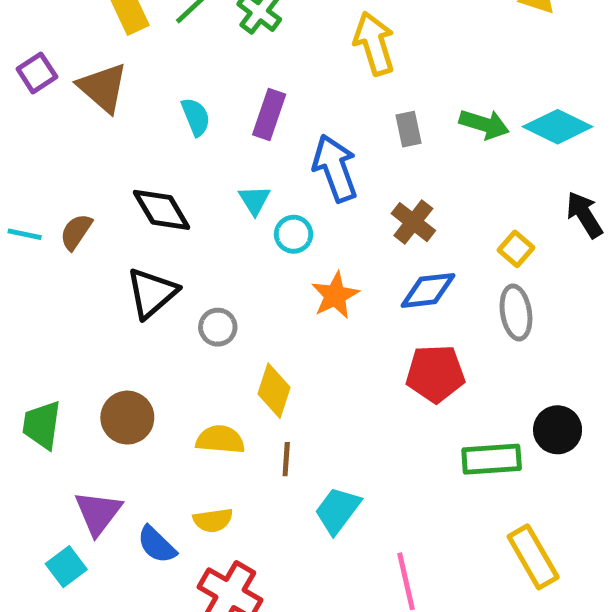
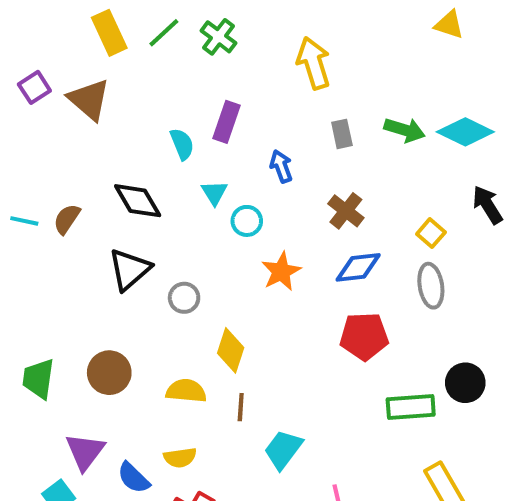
cyan semicircle: (196, 117) -> (182, 144), moved
blue arrow: (335, 168) -> (281, 166), size x0.6

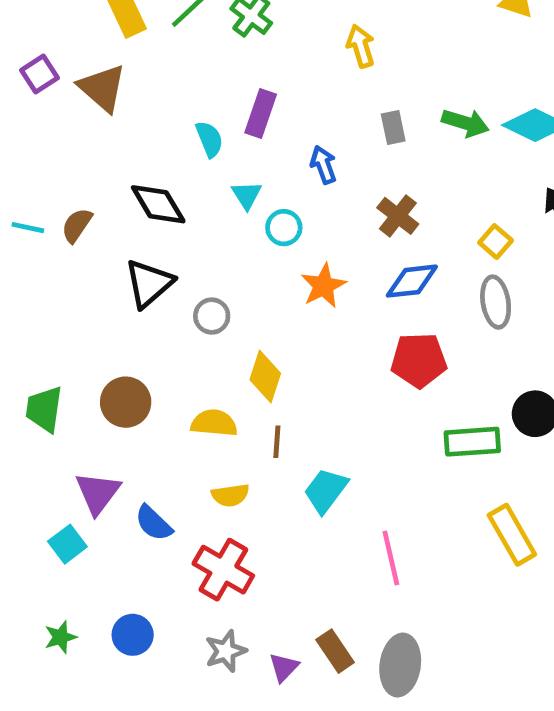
yellow arrow: (314, 63) -> (361, 46), size x0.7
yellow semicircle: (180, 458) -> (230, 495), moved

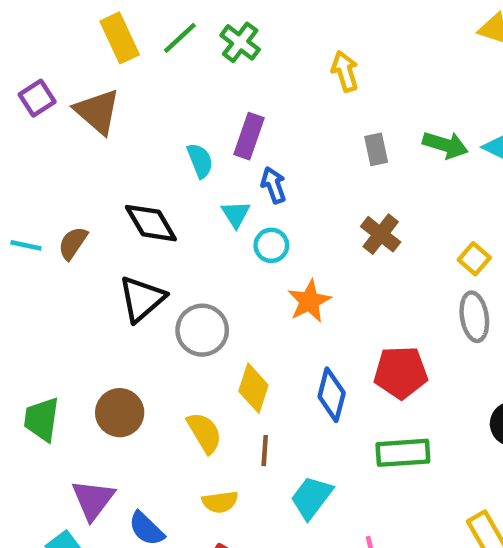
blue arrow: (323, 165) -> (274, 185), moved
blue diamond: (412, 281) -> (332, 395), moved, turned -69
gray circle: (212, 316) -> (202, 330), size x1.5
yellow semicircle: (214, 423) -> (204, 433), turned 54
green rectangle: (472, 442) -> (403, 453), moved

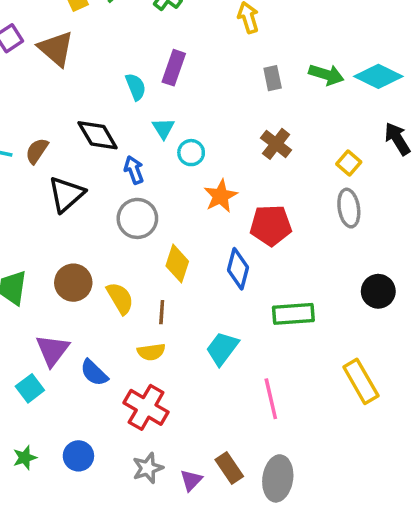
blue arrow: (274, 185) -> (134, 170), moved
black triangle: (142, 299) -> (66, 194), moved
red pentagon: (401, 373) -> (271, 225), moved
yellow semicircle: (204, 433) -> (120, 298), moved
brown line: (265, 451) -> (162, 312), moved

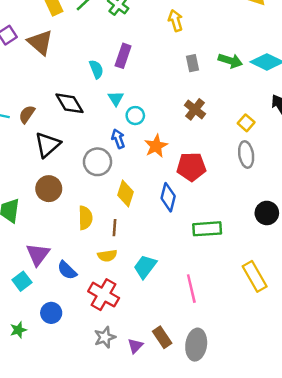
blue arrow: (134, 170) -> (118, 139), moved
brown circle: (73, 283) -> (49, 189), moved
yellow semicircle: (120, 298) -> (85, 218), turned 30
cyan trapezoid: (222, 348) -> (145, 267), moved
blue circle: (78, 456) -> (51, 313), moved

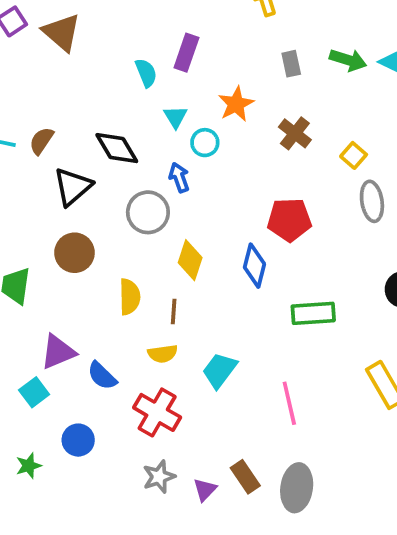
black diamond: (69, 103) -> (117, 148), moved
yellow square: (246, 123) -> (354, 155), moved
orange star: (156, 146) -> (236, 104), moved
purple triangle: (38, 254) -> (58, 352), turned 30

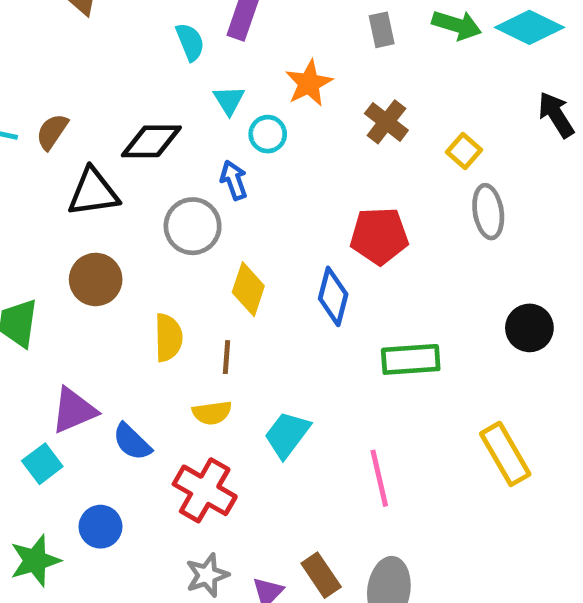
black diamond: (117, 148) -> (151, 141), turned -60
black triangle: (73, 187) -> (93, 192), turned 33
green star: (29, 466) -> (35, 561), size x1.5

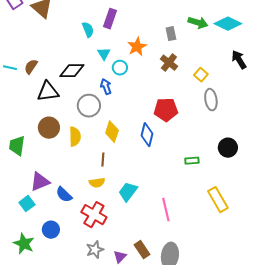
gray rectangle: (382, 30) -> (171, 34), moved
yellow semicircle: (168, 338) -> (75, 137), moved
green rectangle: (411, 359) -> (192, 161), moved, size x0.6
green star: (35, 561) -> (24, 244), turned -30

